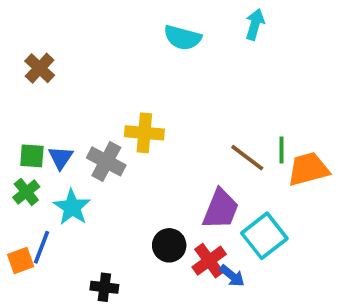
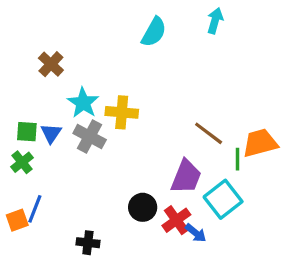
cyan semicircle: (183, 38) -> (154, 32), turned -76
brown cross: (40, 68) -> (51, 64), moved
green line: (282, 150) -> (238, 159), moved
cyan star: (72, 207) -> (83, 103), moved

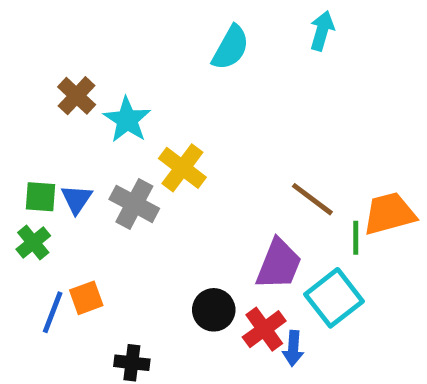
cyan star: (83, 103) -> (127, 120), moved
yellow cross: (122, 112) -> (182, 168), turned 32
orange square: (17, 220) -> (86, 298), moved
blue arrow: (196, 233) -> (293, 348), turned 55

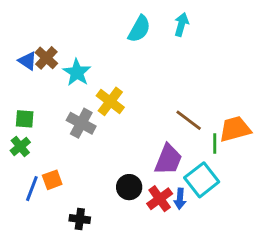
cyan arrow: (322, 31) -> (181, 25), moved
blue triangle: (77, 199) -> (28, 61), moved, turned -30
blue arrow: (293, 348) -> (180, 199), moved

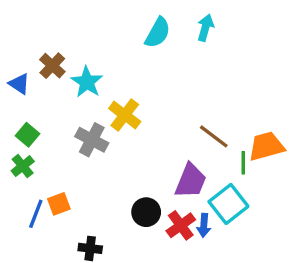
blue triangle: (28, 61) -> (19, 84), moved
green square: (25, 119) -> (28, 135), turned 36

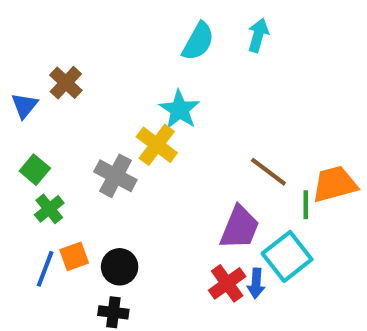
cyan star: (87, 82) -> (180, 110), moved
blue triangle: (19, 84) -> (24, 105), turned 35
green cross: (23, 166) -> (49, 209), moved
black circle: (146, 212) -> (120, 267), moved

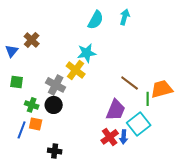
cyan star: (180, 110) -> (87, 53), turned 30
green square: (35, 170) -> (17, 82), turned -32
green cross: (49, 209) -> (32, 105), moved, turned -32
orange square: (74, 256) -> (36, 124), turned 32
black circle: (120, 267) -> (54, 105), moved

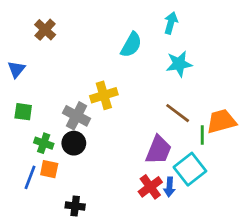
cyan semicircle: (96, 20) -> (131, 45), moved
brown cross: (32, 40) -> (45, 30), moved
cyan star: (87, 53) -> (179, 64), moved
yellow cross: (76, 70) -> (104, 95), turned 36

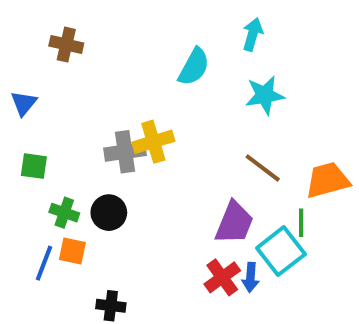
brown cross: (45, 30) -> (66, 45), turned -30
gray cross: (77, 116) -> (125, 152), moved, turned -36
green line: (202, 135) -> (301, 223), moved

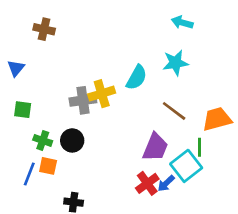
cyan arrow: (253, 34) -> (182, 23), moved, turned -90
cyan semicircle: (194, 67) -> (137, 77), moved
blue arrow: (251, 277) -> (166, 183), turned 42

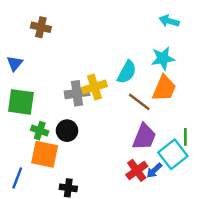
green square: (23, 110) -> (21, 102), size x1.6
brown line: (174, 111) -> (139, 102), moved
orange trapezoid: (217, 119) -> (164, 88), moved, turned 128
orange square: (48, 166) -> (45, 154), size x1.6
blue line: (29, 174) -> (17, 178), moved

